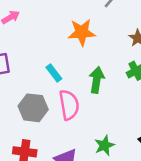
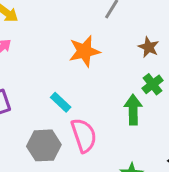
green arrow: (97, 80) -> (133, 110), moved

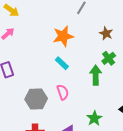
cyan rectangle: (61, 102) -> (62, 63), moved
pink semicircle: (84, 135) -> (63, 92), size x0.7

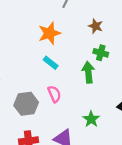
green cross: (109, 58) -> (101, 53), turned -32

